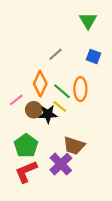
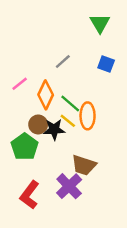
orange ellipse: (80, 89) -> (88, 116), moved
pink line: (16, 100) -> (20, 84), moved
green pentagon: (26, 146) -> (25, 147), moved
red L-shape: (26, 172) -> (30, 195), turned -30

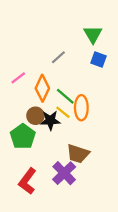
green triangle: (100, 23) -> (93, 34), moved

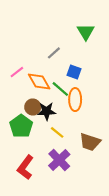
blue square: (99, 60) -> (74, 72), moved
orange diamond: (42, 88) -> (39, 82), turned -55
yellow line: (63, 112) -> (57, 132), moved
brown trapezoid: (78, 154) -> (90, 142), moved

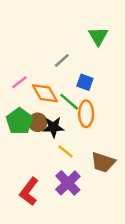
green pentagon: (21, 126) -> (19, 121), moved

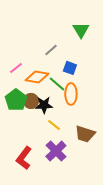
orange diamond: (45, 93) -> (37, 77), turned -50

